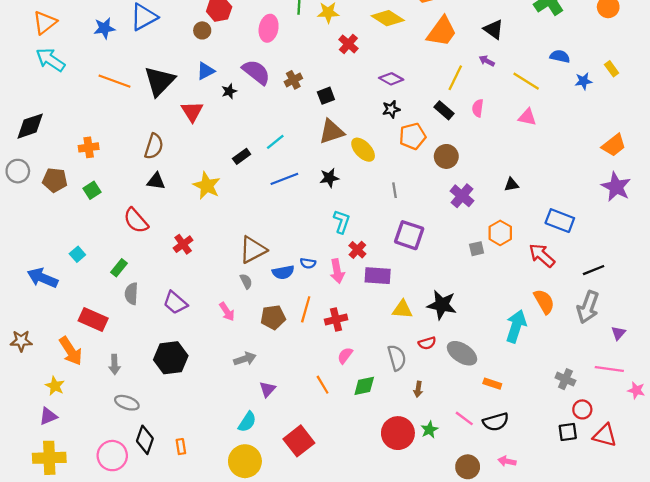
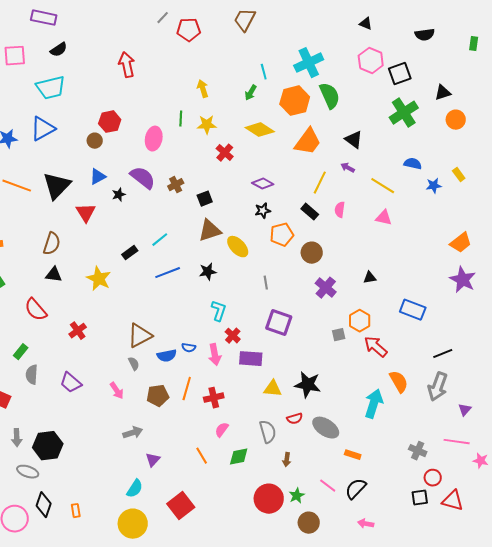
red arrow: (542, 255) -> (376, 347), moved
black hexagon: (171, 358) -> (48, 446), moved
black semicircle: (496, 422) -> (356, 489), turned 150
brown circle: (468, 467) -> (309, 523), moved

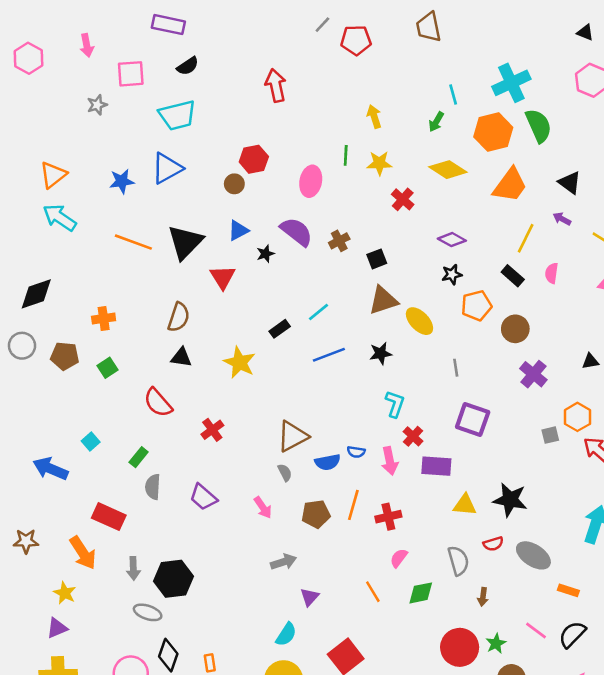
brown trapezoid: (245, 20) -> (429, 27), turned -40

